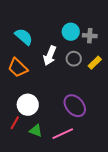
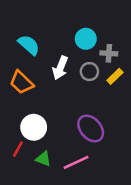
gray cross: (90, 36) -> (109, 53), moved

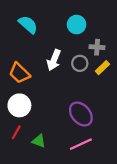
cyan circle: (86, 39) -> (77, 25), moved
cyan semicircle: (29, 45) -> (28, 25), moved
white circle: (34, 127) -> (19, 105), moved
pink line: (76, 162) -> (81, 144), moved

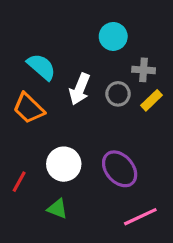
cyan semicircle: (28, 25) -> (41, 67), moved
white circle: (19, 105) -> (64, 164), moved
red line: (16, 132) -> (19, 182), moved
pink line: (81, 144) -> (140, 217), moved

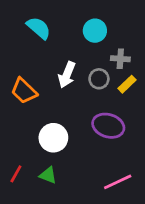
cyan semicircle: (41, 67) -> (39, 28), moved
purple ellipse: (120, 169) -> (108, 126), moved, turned -32
red line: (19, 182) -> (16, 174), moved

